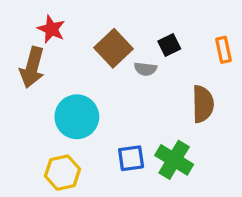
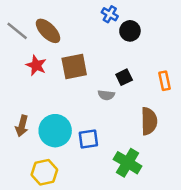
brown square: (114, 48) -> (74, 67), moved, turned 32
brown arrow: (32, 67) -> (22, 126), moved, size x0.7
blue square: (131, 158) -> (88, 139), moved

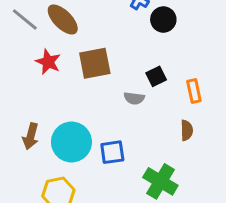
orange rectangle: (164, 81) -> (194, 91), moved
brown semicircle: (149, 121) -> (187, 130), size x0.6

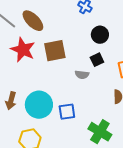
black circle: (163, 20) -> (100, 35), moved
red star: (48, 62) -> (23, 50), size x1.4

